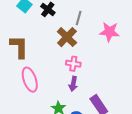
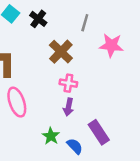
gray line: (79, 18) -> (85, 23), moved

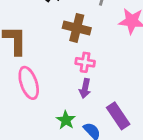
brown cross: (61, 52) -> (77, 28), turned -30

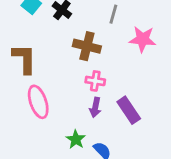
purple rectangle: (118, 116) -> (129, 110), moved

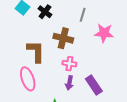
brown L-shape: (24, 59) -> (36, 51), moved

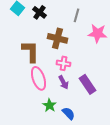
pink ellipse: (28, 79) -> (38, 78), moved
purple arrow: (69, 83) -> (64, 82), turned -40

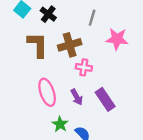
brown cross: (58, 38) -> (70, 45), turned -30
brown L-shape: (30, 51) -> (38, 45), moved
pink cross: (64, 63) -> (84, 67), moved

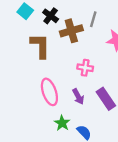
brown cross: (70, 45) -> (71, 31), moved

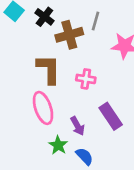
brown L-shape: (40, 46) -> (49, 69), moved
purple arrow: (78, 97) -> (78, 126), moved

